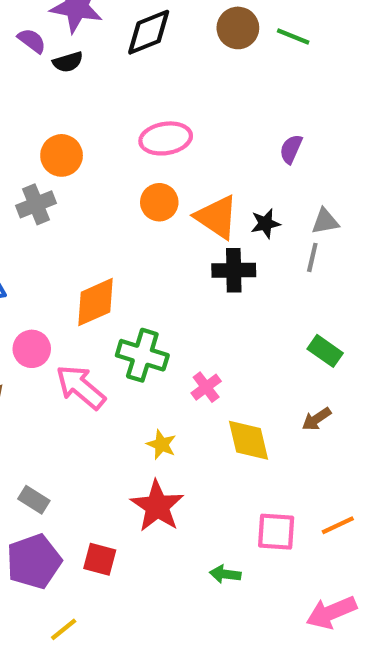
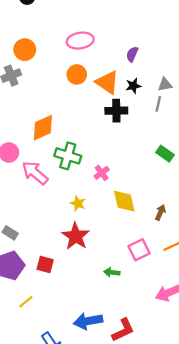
purple semicircle: (291, 149) -> (132, 54), moved
brown arrow: (317, 419) -> (160, 212), moved, turned 147
pink square: (276, 532) -> (139, 250), turned -30

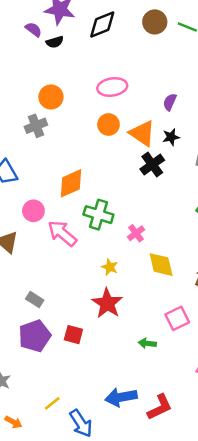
black cross: (116, 111) -> (152, 165), turned -35
yellow line: (26, 302) -> (52, 403), moved

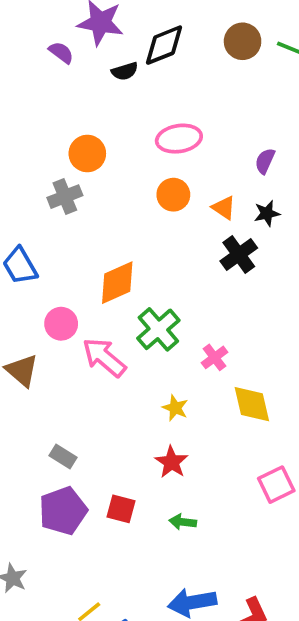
black semicircle: (55, 42) -> (125, 71), moved
orange triangle: (142, 133) -> (224, 208), size x0.6
green cross: (98, 215) -> (158, 329), turned 32
red star: (107, 303) -> (171, 462), size x0.7
green arrow: (147, 343) -> (183, 522), moved

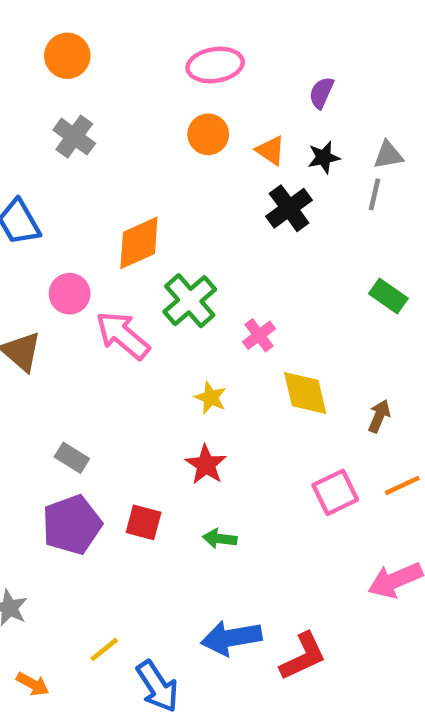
orange circle: (87, 154) -> (67, 56), moved
gray cross: (65, 197) -> (74, 137), turned -32

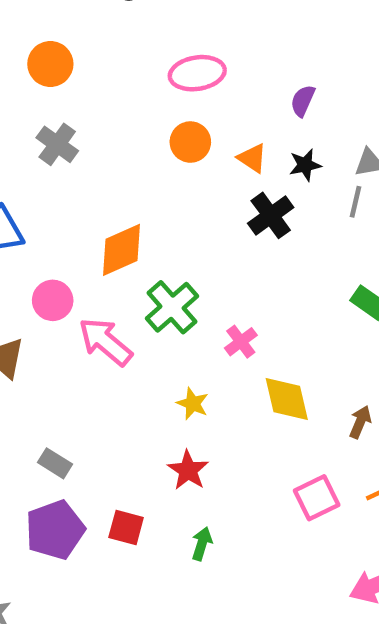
green arrow: (220, 539) -> (202, 544), turned 100

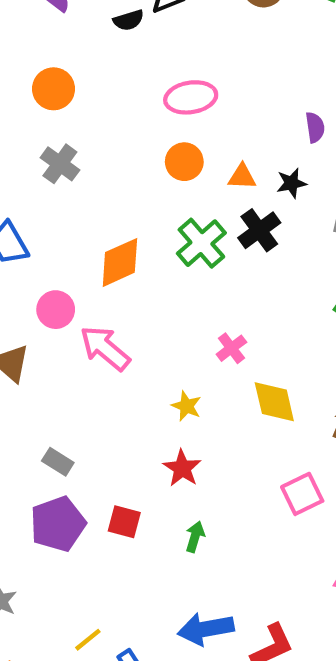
purple semicircle: (303, 101) -> (315, 127), moved, turned 148
orange triangle: (252, 158) -> (242, 177), turned -32
green cross: (172, 307) -> (201, 243), moved

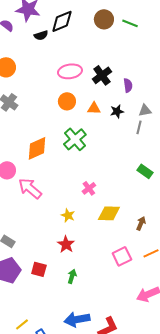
black cross: (259, 230) -> (102, 75), moved
yellow diamond: (274, 402) -> (109, 213), turned -75

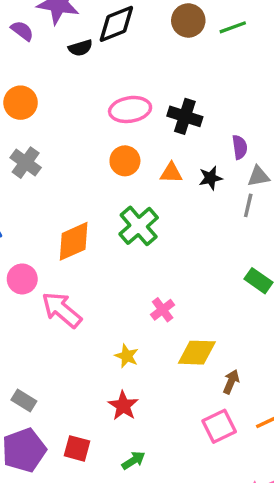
green line: (130, 23) -> (233, 27), turned -42
black cross: (102, 75) -> (185, 116), turned -36
purple semicircle: (128, 85) -> (240, 147), moved
brown arrow: (141, 223) -> (231, 382), moved
green arrow: (72, 276) -> (133, 460), turned 40

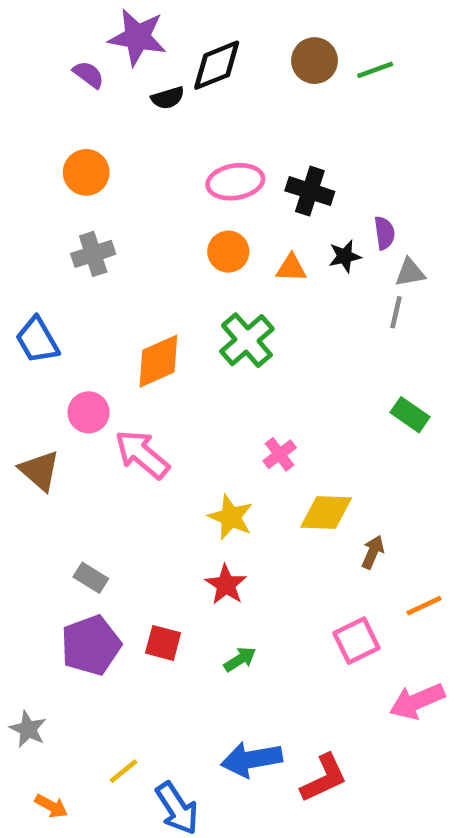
gray cross: (26, 163) -> (93, 254), turned 36
black star: (211, 178) -> (345, 256), moved
yellow star: (127, 356) -> (231, 517), size x1.4
pink square: (219, 426) -> (356, 641), moved

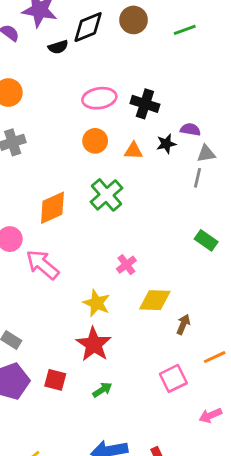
brown circle: (314, 61) -> (134, 20), moved
purple semicircle: (384, 233) -> (190, 129), turned -72
red star: (226, 585) -> (94, 344), size x1.4
pink arrow: (417, 701) -> (210, 415), size x0.7

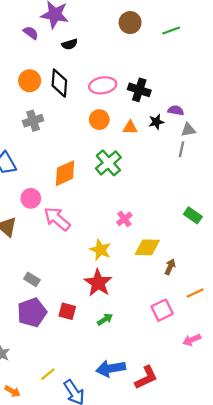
black diamond: (88, 27) -> (59, 83), moved, turned -64
green rectangle: (206, 240) -> (193, 215), moved

